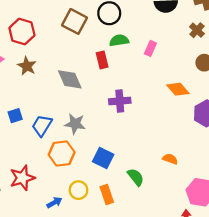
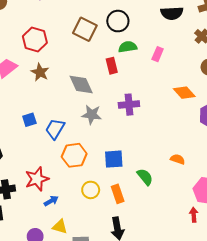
gray star: (75, 124) -> (92, 115), moved
blue square: (103, 158) -> (114, 159), turned -30
blue arrow: (54, 202) -> (51, 201), moved

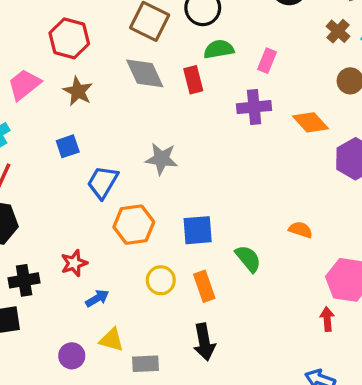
gray diamond: (81, 85) -> (145, 73), moved
purple cross: (129, 105) -> (254, 107), moved
blue square: (29, 120) -> (68, 146), moved
red star: (37, 179) -> (74, 263), size x0.7

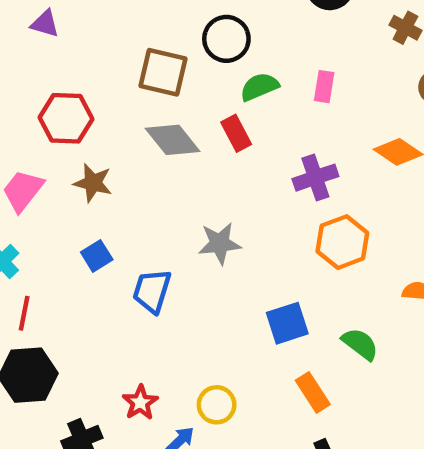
purple cross: (254, 107) -> (315, 178), moved
orange hexagon: (134, 225) -> (342, 242), moved
yellow circle: (161, 280) -> (217, 405), moved

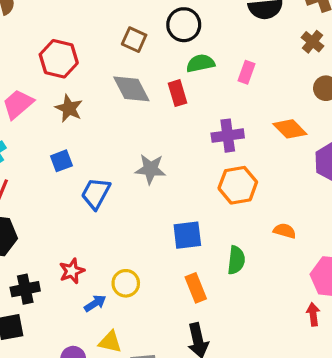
brown square: (163, 72) -> (134, 40), size x0.7
green semicircle: (360, 344) -> (236, 260), turned 48

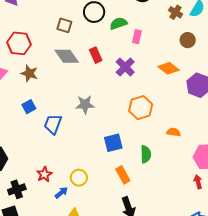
green semicircle: (200, 63) -> (118, 23), moved
purple cross: (228, 136) -> (125, 67), moved, turned -30

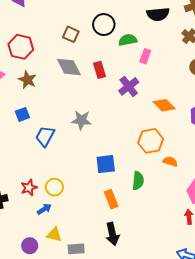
orange diamond: (169, 68) -> (164, 105), moved
orange hexagon: (141, 108) -> (151, 141), moved
yellow circle: (79, 178) -> (54, 187), moved

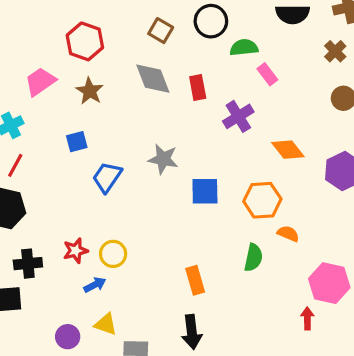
pink rectangle: (145, 56) -> (267, 74), turned -64
blue square: (106, 164) -> (205, 191), moved
green semicircle: (138, 181) -> (253, 258), moved

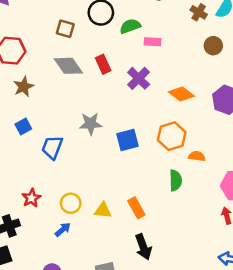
pink rectangle: (267, 74) -> (152, 42), turned -35
brown star: (90, 91) -> (24, 87), turned 30
red star: (75, 251) -> (31, 198), moved
yellow triangle: (106, 324) -> (103, 210), moved

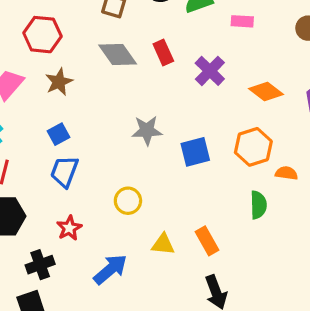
pink rectangle: (152, 42) -> (242, 21), moved
blue trapezoid: (52, 147) -> (64, 172), moved
yellow circle: (71, 203) -> (128, 201), moved
blue arrow: (63, 229) -> (110, 269), size x1.6

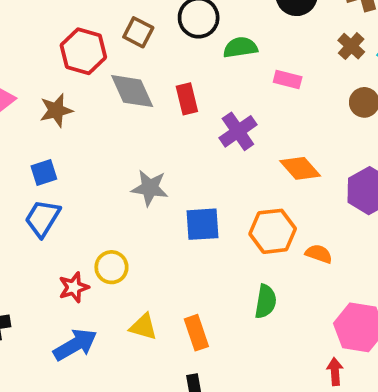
red hexagon: (42, 35) -> (83, 51), moved
orange semicircle: (286, 173) -> (319, 254), moved
red star: (69, 228) -> (74, 287), moved

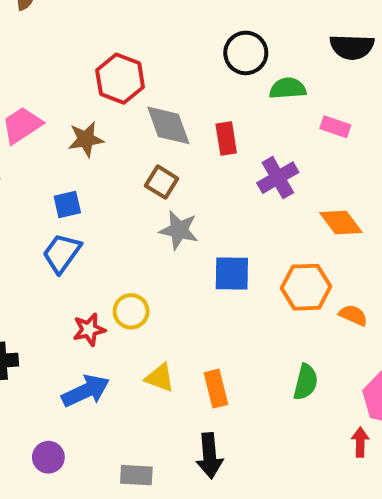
brown square: (138, 32) -> (162, 182), moved
green semicircle: (266, 301) -> (306, 382), moved

